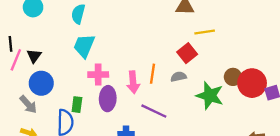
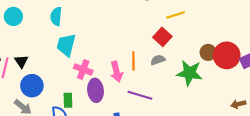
pink cross: (98, 75) -> (83, 69), turned 30

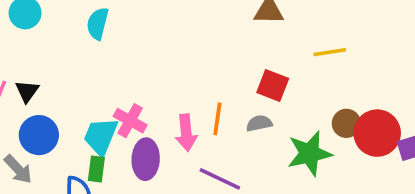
yellow line: (176, 15) -> (330, 52), moved
red square: (162, 37) -> (273, 85), turned -30
cyan trapezoid: (66, 45) -> (101, 136), moved
green star: (189, 73) -> (309, 153), turned -30

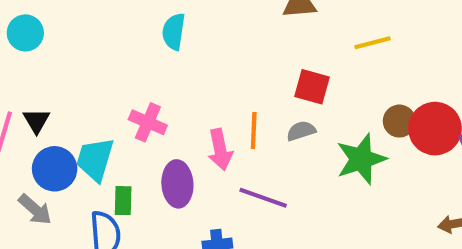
cyan semicircle: (98, 24) -> (174, 32), moved
pink cross: (130, 121) -> (148, 122), moved
cyan trapezoid: (101, 136) -> (95, 159), moved

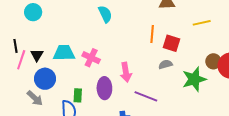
cyan semicircle: (174, 32) -> (105, 14), turned 144
orange line: (254, 130) -> (152, 34), moved
cyan trapezoid: (95, 159) -> (64, 53), moved, turned 70

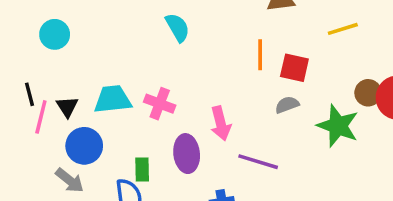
green star: (194, 79) -> (338, 126), turned -30

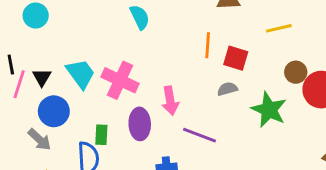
brown circle: (368, 93) -> (296, 72), moved
cyan trapezoid: (113, 99) -> (81, 74), turned 56
pink cross: (160, 104) -> (120, 80), size x1.4

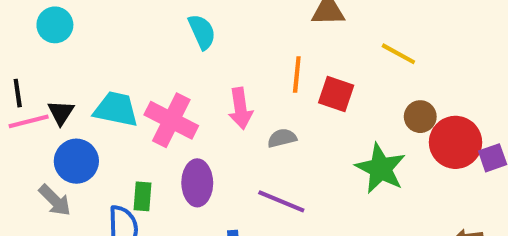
yellow line: (279, 28) -> (398, 54), turned 40
cyan trapezoid: (81, 74) -> (116, 109), turned -44
pink line: (19, 84) -> (29, 121), turned 56
gray semicircle: (227, 89) -> (282, 138), moved
pink arrow: (170, 101) -> (240, 108), moved

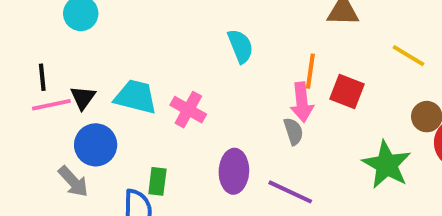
cyan semicircle: (202, 32) -> (240, 46), moved
pink arrow: (240, 108) -> (302, 102), moved
pink cross: (171, 120) -> (188, 110), size x0.7
gray semicircle: (282, 138) -> (293, 131), turned 84
purple ellipse: (197, 183) -> (234, 171), moved

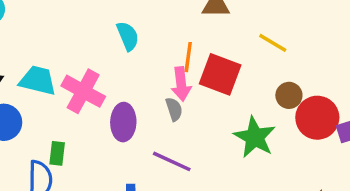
red square: (347, 91) -> (220, 74), size x1.4
pink cross: (188, 110) -> (83, 91), size x1.4
purple ellipse: (234, 171) -> (123, 122), moved

